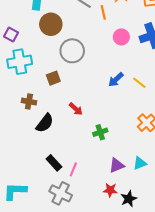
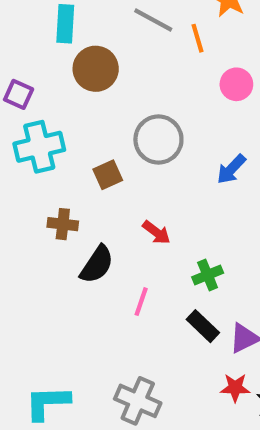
gray circle: (72, 51) -> (158, 140), moved
black rectangle: (54, 163) -> (203, 326), moved
pink line: (73, 169) -> (141, 302), moved

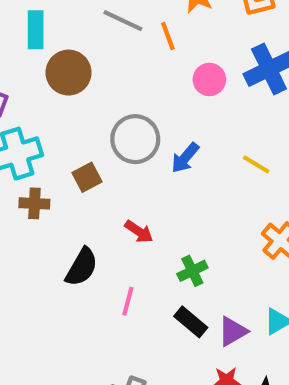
blue arrow: (231, 169) -> (185, 158), moved
brown cross: (63, 224) -> (34, 203), moved

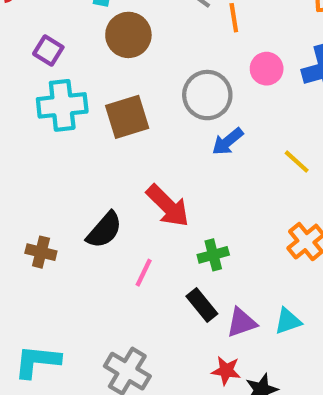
gray circle: (135, 139) -> (207, 95), moved
brown square: (87, 177) -> (127, 117), moved, size x1.5
brown cross: (34, 203) -> (41, 252), moved
red arrow: (139, 232) -> (168, 206), size x1.6

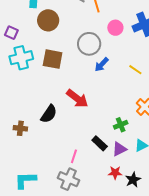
brown square: (127, 117) -> (53, 59), turned 35
green cross: (213, 255) -> (121, 125), moved
pink line: (144, 273) -> (74, 156), moved

